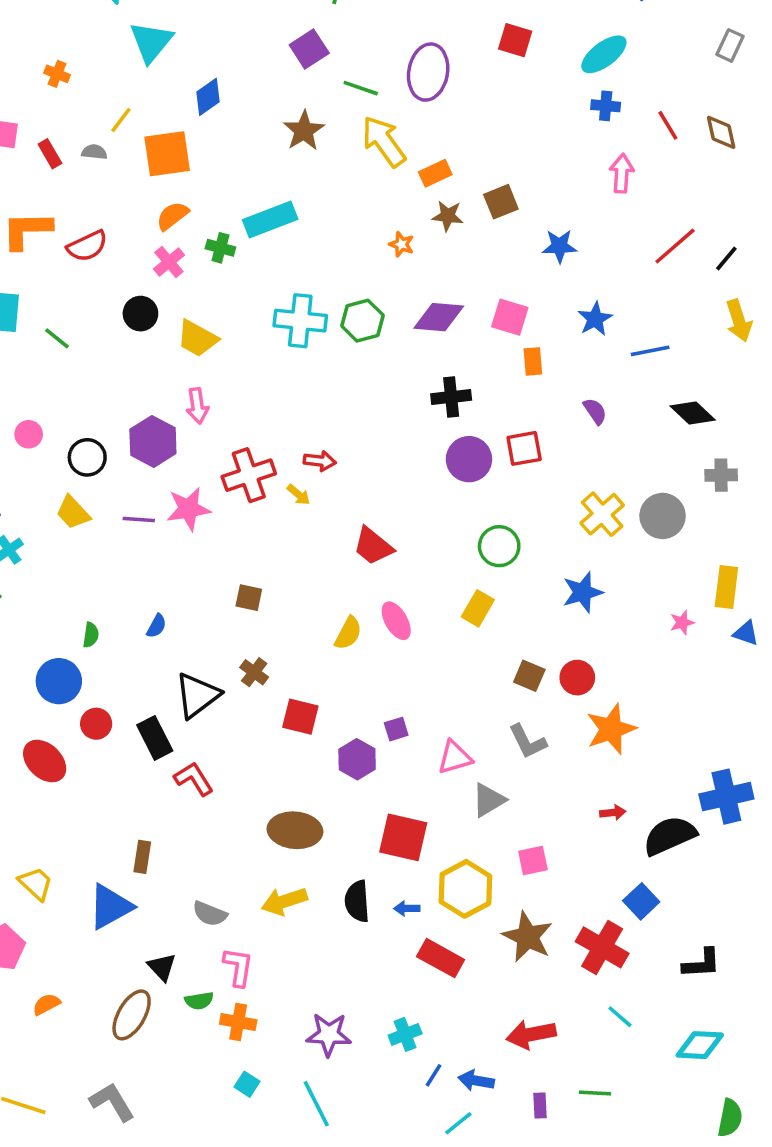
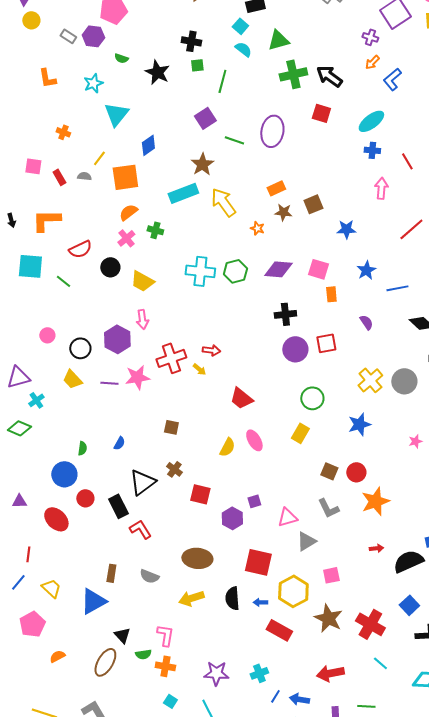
yellow arrow: (384, 141) -> (223, 202), moved
cyan rectangle: (270, 219) -> (183, 193), moved
red semicircle: (87, 246) -> (80, 249), moved
blue square: (641, 901) -> (409, 605), moved
gray semicircle: (210, 914) -> (149, 576), moved

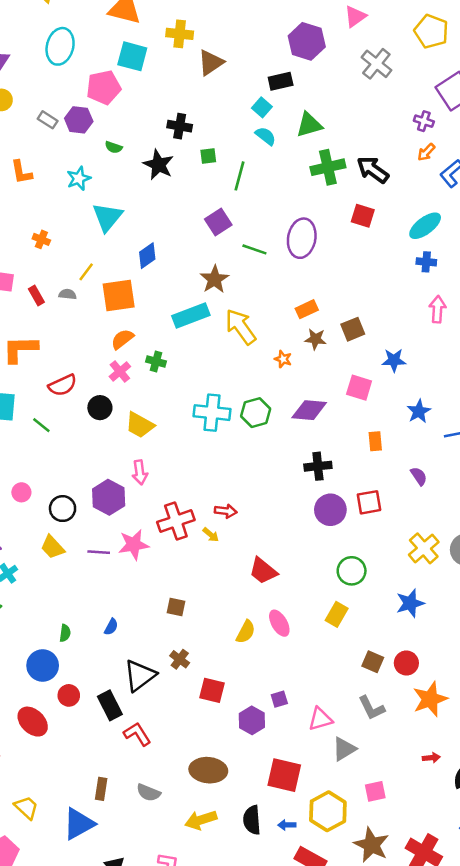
black cross: (191, 41) -> (180, 126), moved
pink square: (318, 269) -> (359, 388), moved

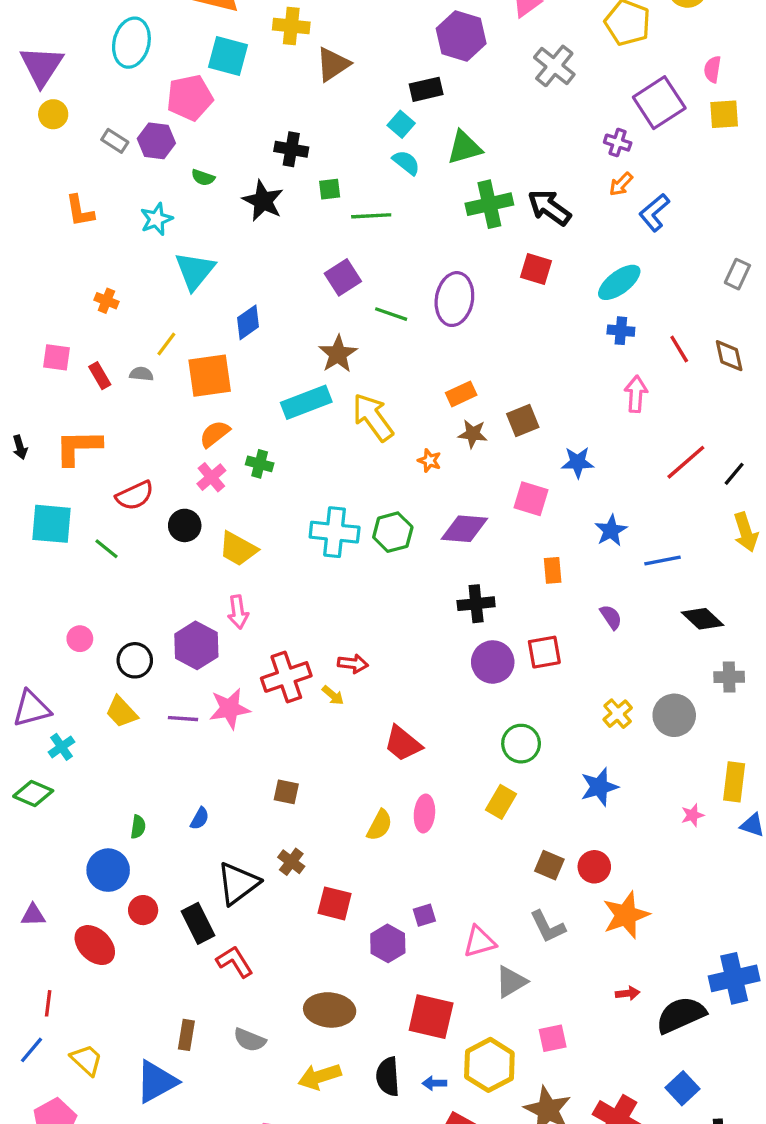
green line: (239, 176) -> (371, 216), turned 72
yellow cross: (424, 548) -> (618, 714), size x0.7
pink ellipse: (279, 623) -> (424, 813), turned 35

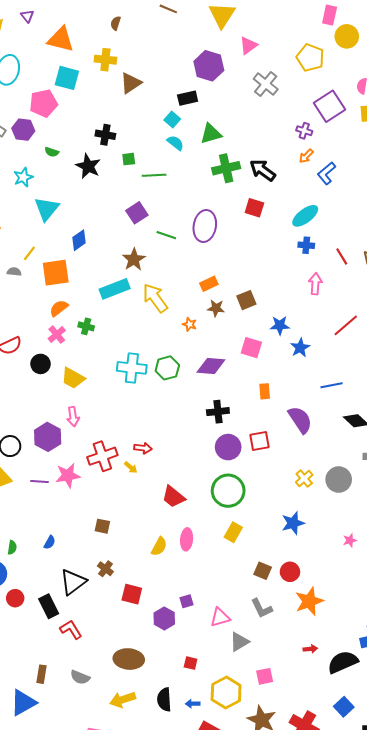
blue star: (611, 530) -> (300, 348), moved
purple semicircle: (611, 617) -> (300, 420), size x1.8
green circle: (521, 744) -> (228, 491), moved, size x1.4
red square: (431, 1017) -> (191, 663), size x0.5

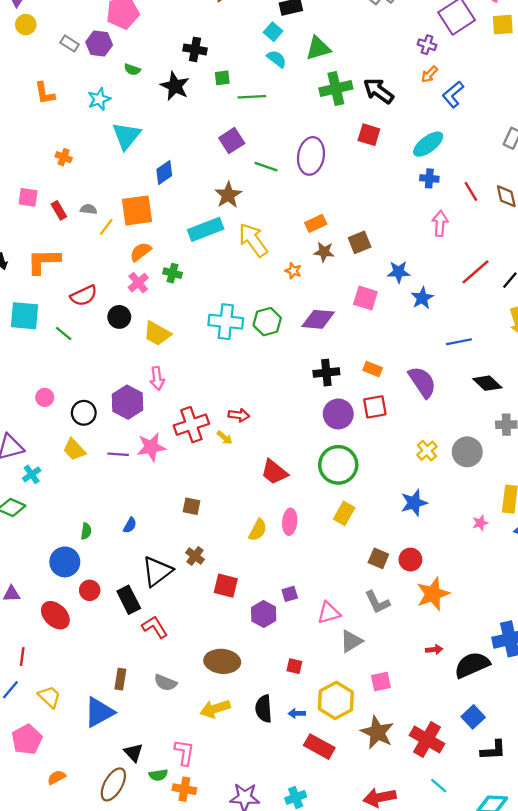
yellow line: (29, 253) -> (106, 227), moved
orange rectangle: (265, 391) -> (373, 369), moved, turned -63

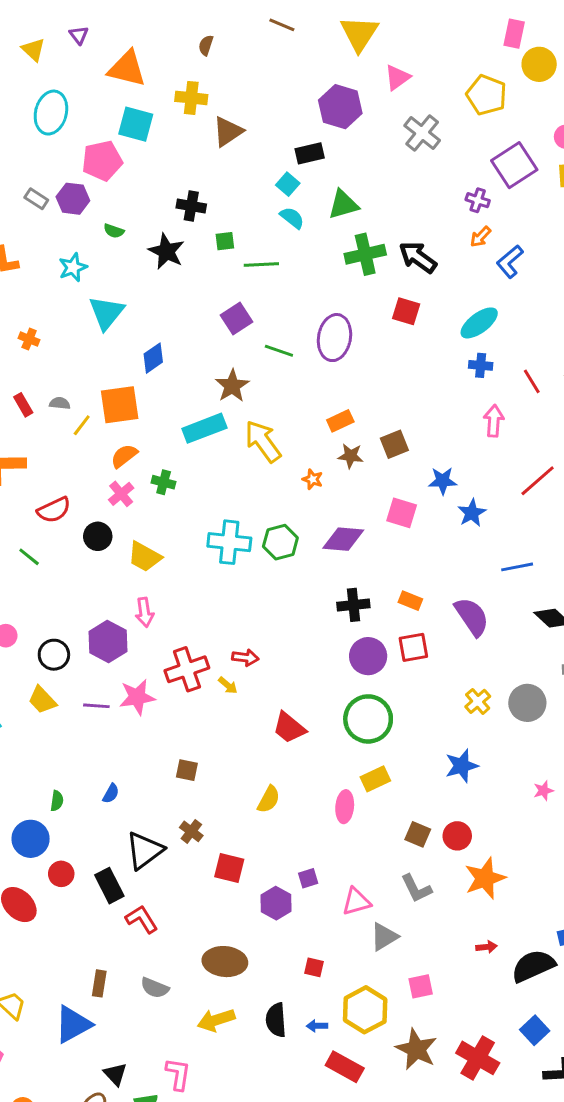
yellow rectangle: (344, 513) -> (375, 779), turned 35
pink ellipse: (290, 522) -> (345, 807), moved

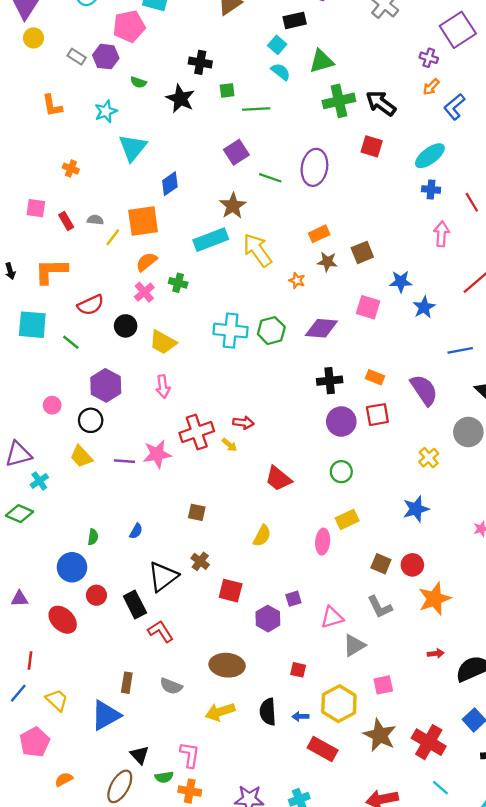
purple hexagon: (108, 642) -> (106, 385), moved
gray circle: (527, 703) -> (468, 432), moved
green circle: (368, 719) -> (341, 472), size x0.6

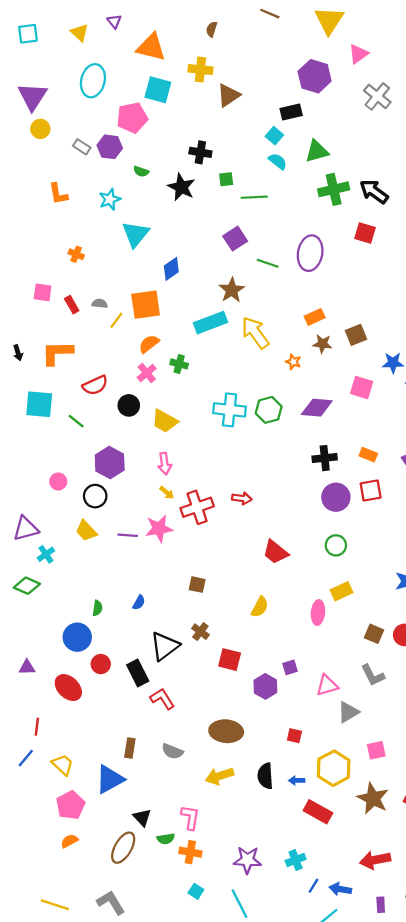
yellow arrow: (229, 445) -> (167, 493), moved
pink pentagon: (35, 742) -> (71, 805), moved

